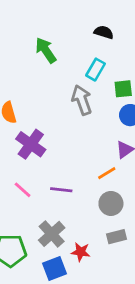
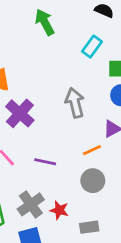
gray arrow: (82, 100) -> (75, 103), moved
gray rectangle: (117, 237) -> (89, 227), moved
red star: (81, 252) -> (59, 210), moved

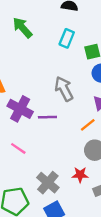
purple line: (45, 162) -> (47, 117), moved
red star: (59, 210) -> (80, 175), moved

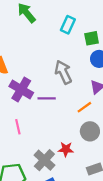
pink line: (18, 148) -> (18, 127), turned 40
red star: (80, 175) -> (66, 149), moved

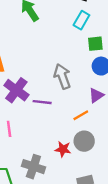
cyan rectangle: (68, 25) -> (81, 20), moved
red star: (66, 149) -> (63, 149), moved
gray cross: (44, 160) -> (33, 167), turned -30

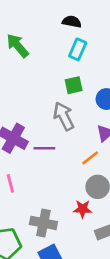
green square: (95, 44) -> (74, 85), moved
red star: (63, 149) -> (83, 209), moved

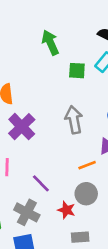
green square: (74, 85) -> (77, 71), moved
purple line: (44, 148) -> (41, 183), moved, turned 30

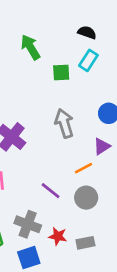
purple line: (41, 183) -> (51, 191), moved
red star: (66, 210) -> (58, 236), moved

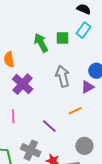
green arrow: (30, 47) -> (41, 43), moved
purple triangle: (102, 146) -> (88, 87), moved
gray circle: (86, 198) -> (84, 146), moved

